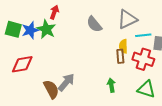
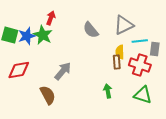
gray arrow: (66, 82) -> (63, 71), moved

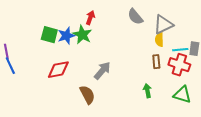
gray semicircle: (91, 30) -> (135, 17), moved
cyan line: (140, 41) -> (180, 50), moved
yellow semicircle: (120, 52) -> (159, 40), moved

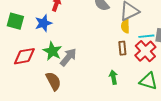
green star: (82, 35) -> (52, 51), moved
blue star: (66, 36) -> (43, 23), moved
red cross: (179, 65) -> (145, 51), turned 30

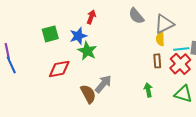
green square: (15, 21) -> (50, 34), turned -30
green star: (52, 51) -> (87, 51), moved
gray arrow: (68, 57) -> (103, 84), moved

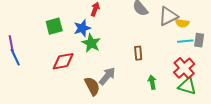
yellow semicircle: (160, 39) -> (182, 23), moved, turned -80
brown rectangle: (157, 61) -> (138, 53), moved
red cross: (180, 64) -> (184, 68), moved

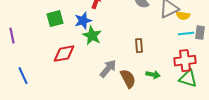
blue line: (15, 57) -> (23, 76), moved
red cross: (184, 68) -> (185, 61), turned 35
green arrow: (152, 82) -> (153, 75), turned 112
brown semicircle: (92, 86) -> (128, 79), moved

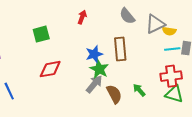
blue star: (83, 21) -> (94, 54), moved
green star: (92, 36) -> (99, 69), moved
brown rectangle: (139, 46) -> (120, 49), moved, size x1.6
green arrow: (153, 75) -> (139, 90), turned -144

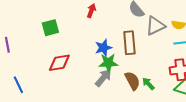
gray triangle: (155, 24) -> (155, 26), moved
green star: (99, 69) -> (108, 63), turned -30
brown semicircle: (114, 94) -> (132, 81), moved

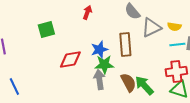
red diamond: (59, 63) -> (70, 60), moved
gray arrow: (103, 78) -> (99, 80), turned -48
green arrow: (148, 84) -> (144, 86), size x1.5

